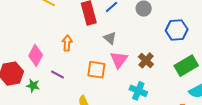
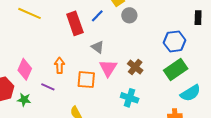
blue hexagon: (177, 30) -> (175, 41), moved
orange arrow: (67, 43) -> (59, 65), moved

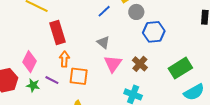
red rectangle: (75, 23) -> (58, 33), moved
blue hexagon: (175, 41) -> (154, 32), moved
orange square: (86, 80) -> (79, 76), moved
green star: (24, 100) -> (33, 85), moved

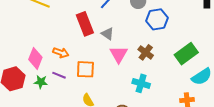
red rectangle: (58, 33) -> (85, 24), moved
orange arrow: (64, 59) -> (61, 53), moved, turned 112

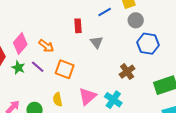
red rectangle: (85, 24) -> (78, 26), size x0.6
pink triangle: (119, 54) -> (87, 96), moved

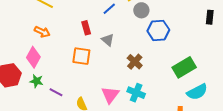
orange arrow: (46, 46) -> (42, 32), moved
purple line: (38, 67) -> (56, 92), moved
orange square: (65, 69) -> (81, 56), moved
brown cross: (127, 72) -> (135, 62), moved

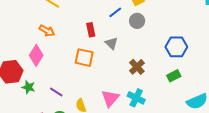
gray circle: (141, 10) -> (137, 21), moved
blue hexagon: (158, 31) -> (176, 47), moved
green rectangle: (184, 67) -> (174, 76), moved, size x0.6
green star: (36, 81) -> (28, 87), moved

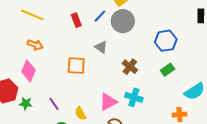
gray circle: (137, 21) -> (123, 21), size x1.5
red rectangle: (91, 30) -> (76, 20), moved
purple line: (56, 92) -> (54, 104), turned 32
pink triangle: (110, 98) -> (108, 102), turned 30

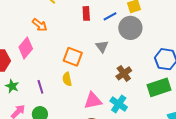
green rectangle: (168, 70) -> (159, 87), size x1.6
green star: (26, 104) -> (12, 86), moved
yellow semicircle: (80, 113) -> (67, 79), moved

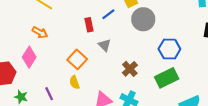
red rectangle: (86, 13) -> (89, 25), moved
gray circle: (130, 28) -> (143, 19), moved
orange square: (73, 57) -> (77, 59), turned 30

